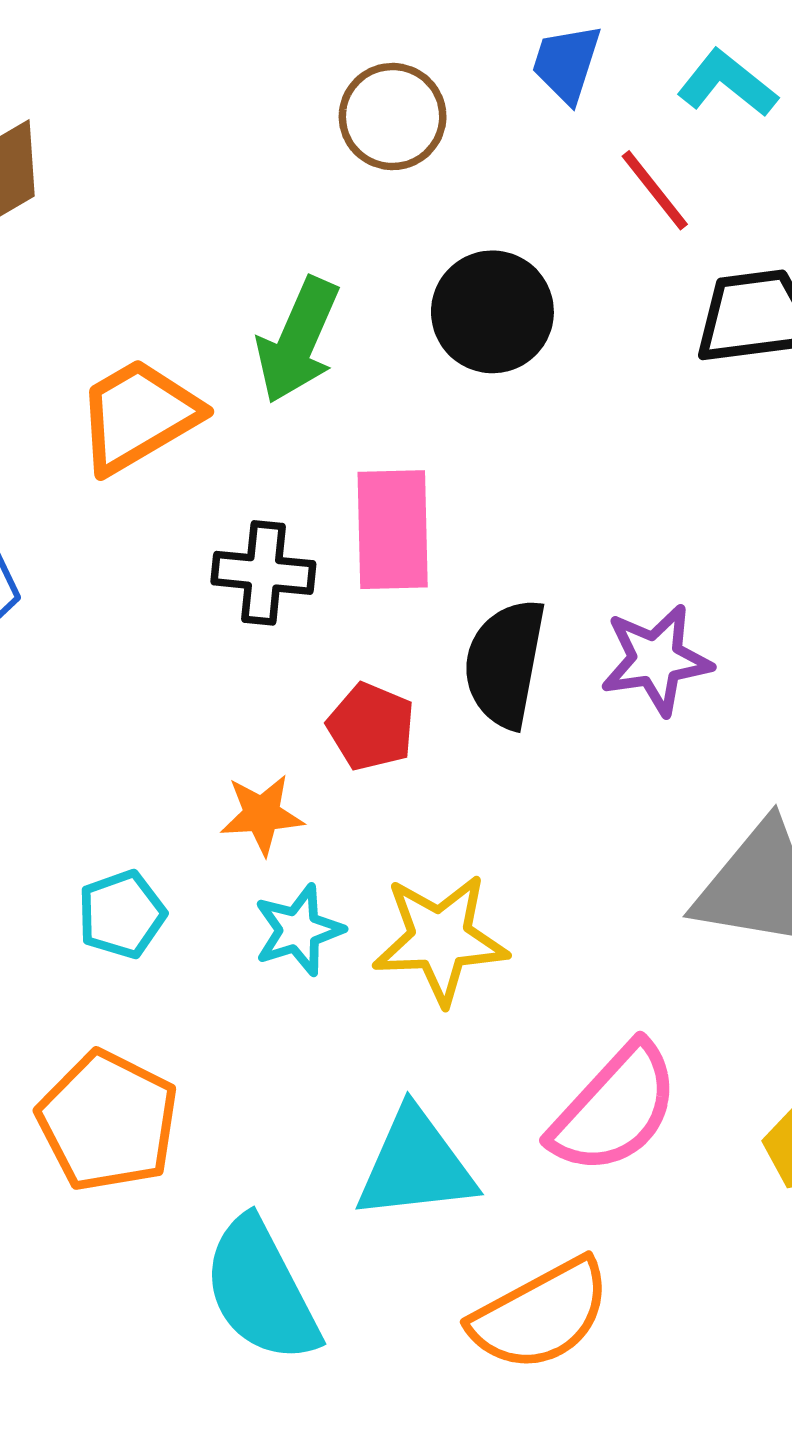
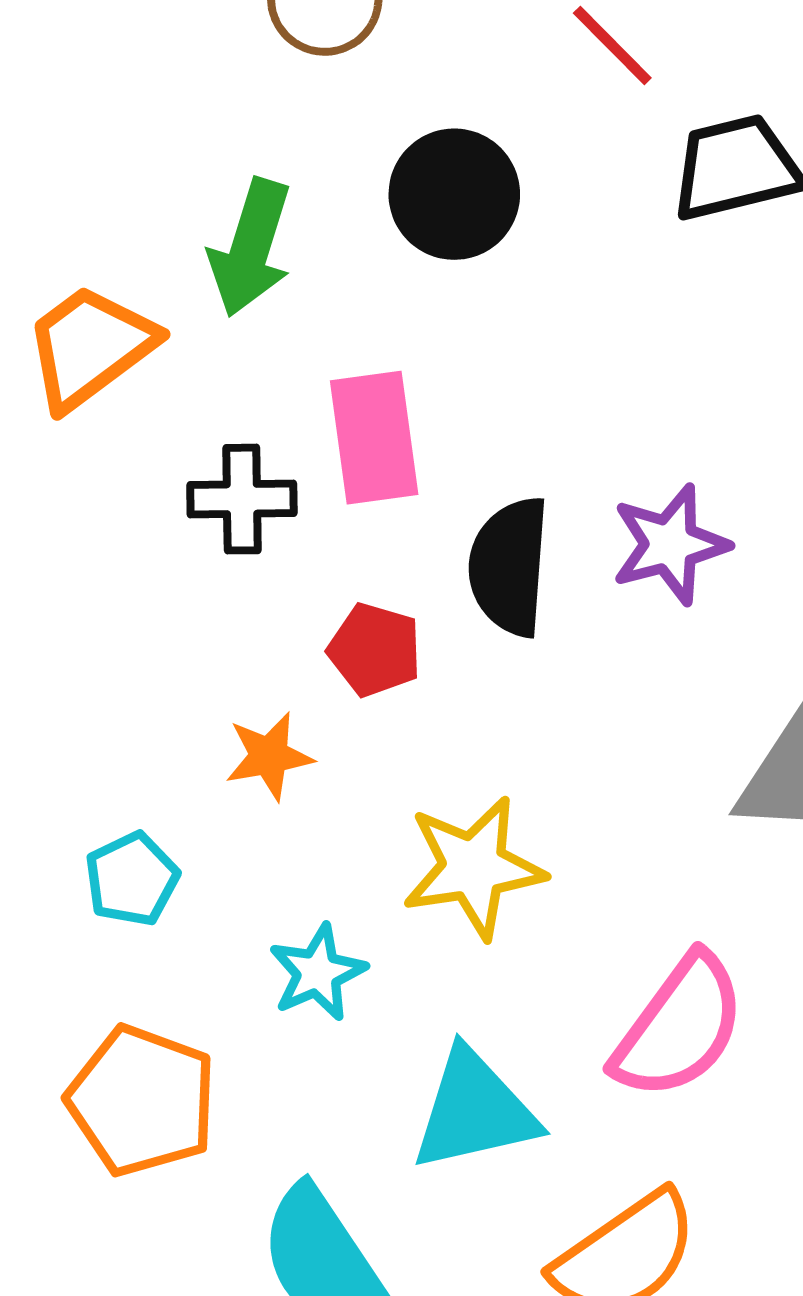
cyan star: (298, 930) -> (318, 973), moved

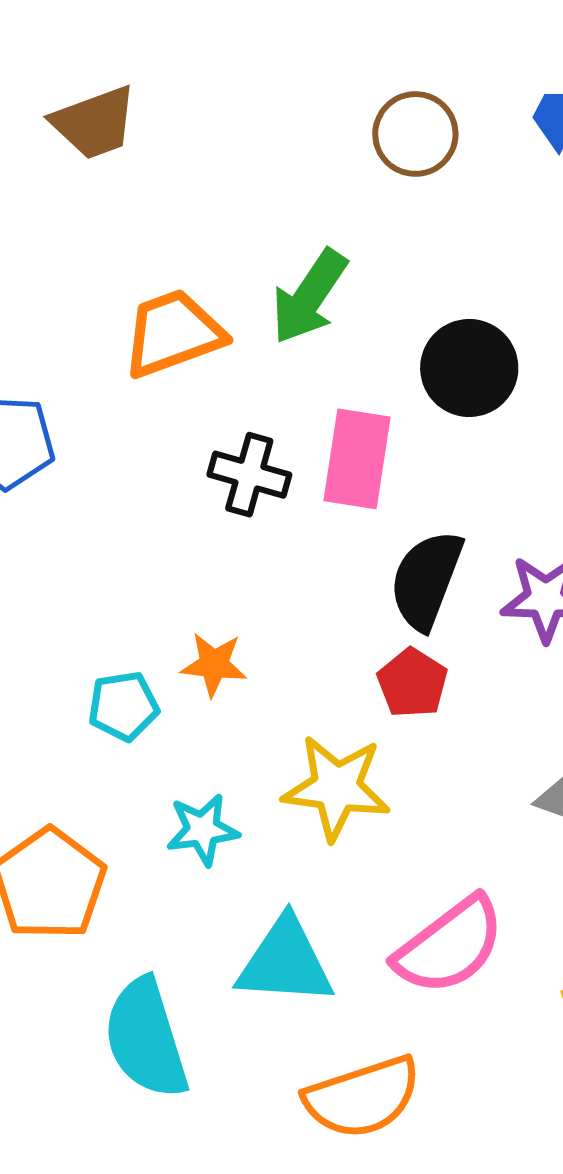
black circle: (454, 194) -> (469, 368), moved
red pentagon: (375, 650) -> (412, 683), moved
cyan pentagon: (132, 879) -> (123, 706), moved

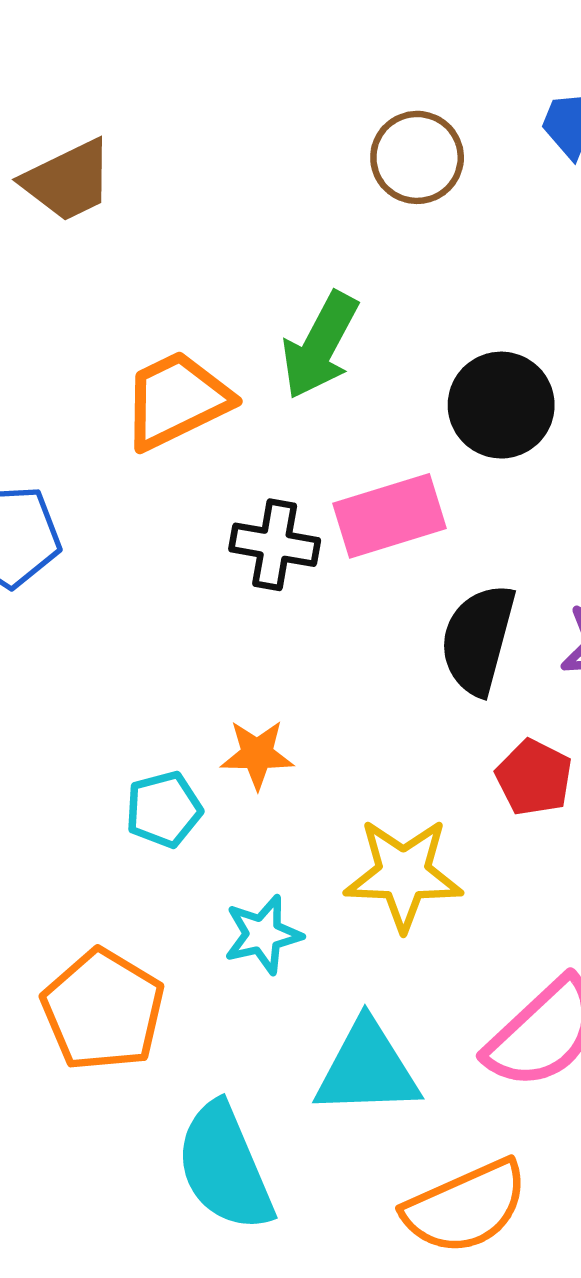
pink rectangle: (357, 459) -> (390, 516), turned 70
red pentagon: (412, 683) -> (534, 778), moved

